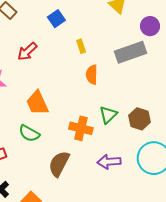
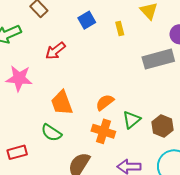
yellow rectangle: (81, 46) -> (120, 29), moved
orange semicircle: (92, 75) -> (105, 102), moved, turned 48

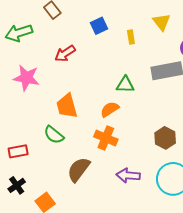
green triangle: (132, 120) -> (125, 85), moved, turned 36

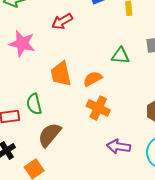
orange semicircle: (110, 109) -> (93, 79), moved
green semicircle: (54, 135) -> (34, 104), moved, turned 35
brown semicircle: (79, 169) -> (50, 135), moved

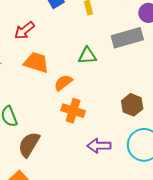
orange trapezoid: (61, 74) -> (36, 63), moved, turned 128

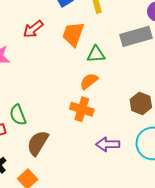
orange trapezoid: (36, 63) -> (73, 34), moved, turned -88
orange semicircle: (63, 83) -> (89, 81), moved

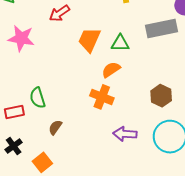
orange trapezoid: (73, 34) -> (89, 40), moved
brown semicircle: (38, 143) -> (55, 127), size x0.6

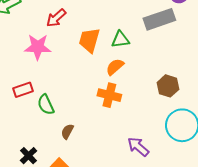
pink star: (21, 38) -> (38, 47), moved
red rectangle: (14, 112) -> (23, 90), moved
purple arrow: (125, 134) -> (138, 147), moved, turned 45

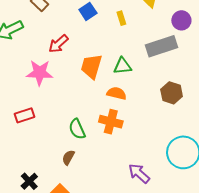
orange semicircle: (115, 67) -> (117, 93), turned 54
brown hexagon: (168, 86) -> (172, 93), moved
green semicircle: (46, 105) -> (77, 129), moved

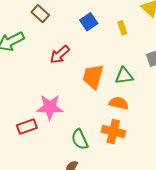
pink star: (40, 73) -> (50, 107), moved

